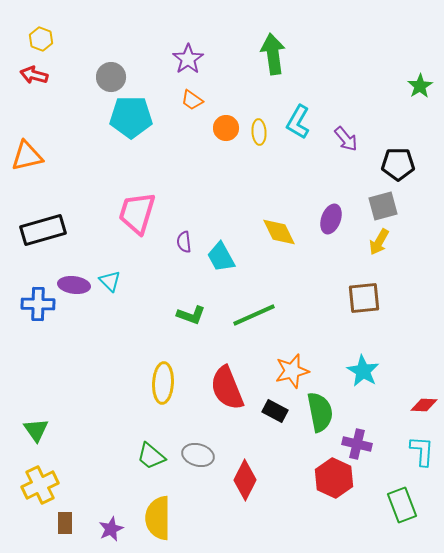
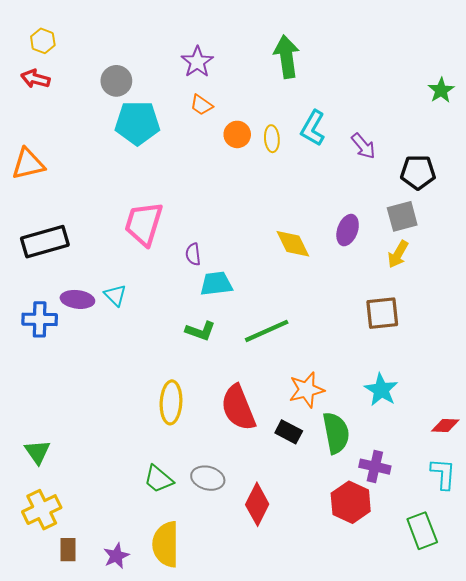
cyan trapezoid: (221, 257) -> (216, 284), moved, turned 112

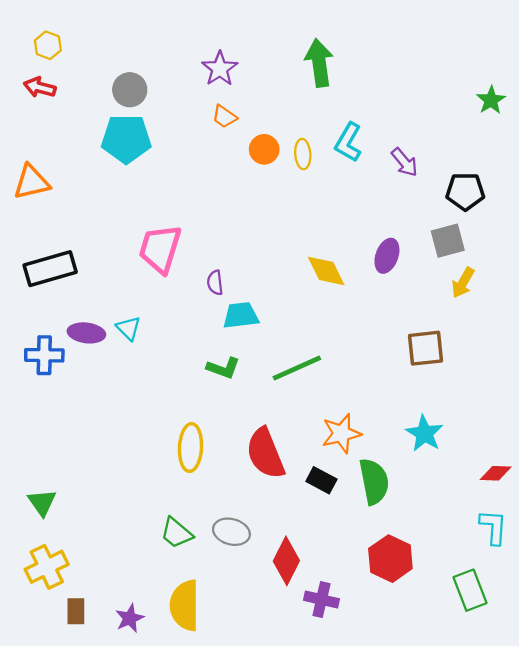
cyan pentagon: (137, 123) -> (126, 139), moved
yellow arrow: (398, 254) -> (463, 283), moved
purple cross: (375, 467) -> (321, 600), moved

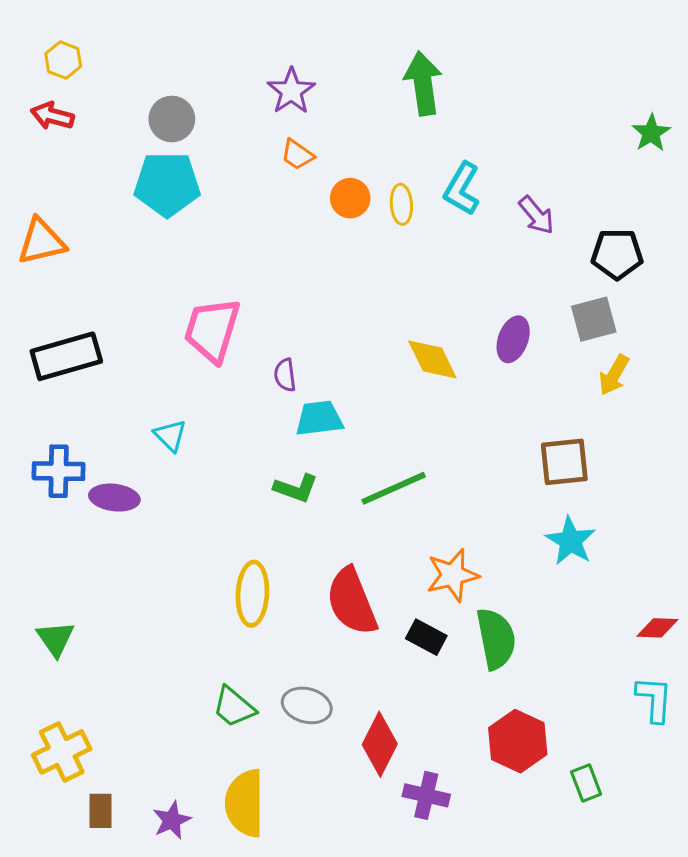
purple ellipse: (86, 333) -> (114, 498), moved
cyan star: (424, 433) -> (571, 541), moved
green triangle: (42, 502) -> (55, 639), moved
green rectangle: (470, 590) -> (586, 783), moved, size x0.7

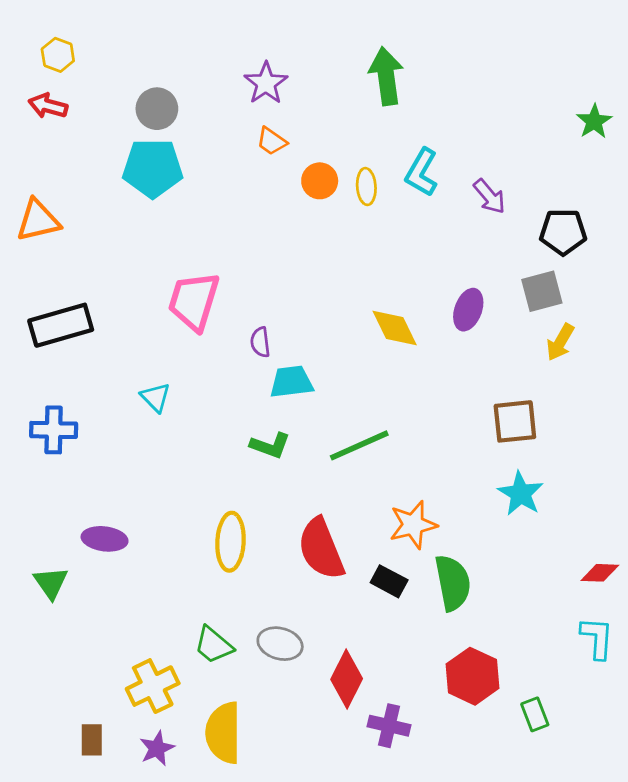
purple ellipse: (114, 498) -> (105, 539), moved
yellow cross: (62, 752) -> (153, 686), moved

